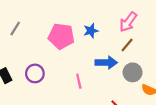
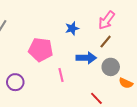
pink pentagon: (61, 36) -> (41, 50), moved
purple circle: (35, 73) -> (15, 82), moved

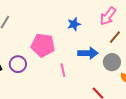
brown line: (106, 42) -> (115, 37), moved
purple circle: (15, 82) -> (18, 64), moved

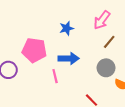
blue arrow: (88, 53) -> (69, 58), moved

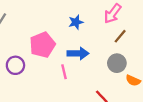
pink pentagon: (34, 50) -> (42, 45), turned -30

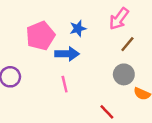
pink pentagon: (42, 45) -> (40, 36), moved
blue arrow: (78, 53) -> (67, 54), moved

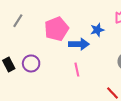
blue star: (78, 28) -> (97, 30), moved

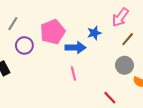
purple circle: (31, 63) -> (24, 45), moved

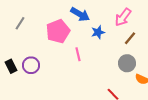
purple circle: (24, 45) -> (31, 65), moved
blue arrow: (75, 48) -> (80, 14), moved, turned 30
pink line: (73, 74) -> (78, 54), moved

